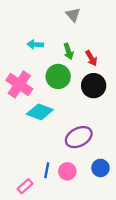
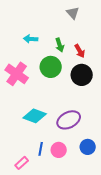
gray triangle: (73, 15) -> (73, 13), moved
cyan diamond: (40, 112) -> (35, 116), moved

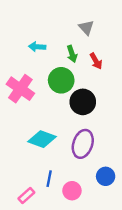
gray triangle: (73, 13) -> (86, 28), moved
black circle: (82, 75) -> (83, 102), moved
purple ellipse: (69, 120) -> (83, 144), turned -45
pink circle: (59, 150) -> (72, 191), moved

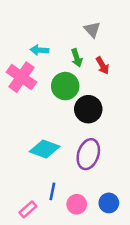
pink cross: (20, 89) -> (21, 77), moved
blue circle: (106, 176) -> (109, 203), moved

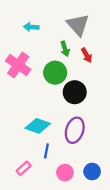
gray triangle: (92, 30) -> (78, 25), size x1.6
cyan arrow: (39, 50) -> (31, 27), moved
blue line: (52, 191) -> (46, 151), moved
pink rectangle: (28, 209) -> (24, 168), moved

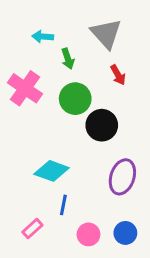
green arrow: (65, 49) -> (68, 59), moved
purple ellipse: (75, 130) -> (122, 177), moved

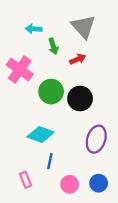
red arrow: (118, 75) -> (78, 59), moved, turned -84
green circle: (75, 99) -> (51, 92), moved
pink rectangle: (32, 229) -> (26, 180), turned -70

